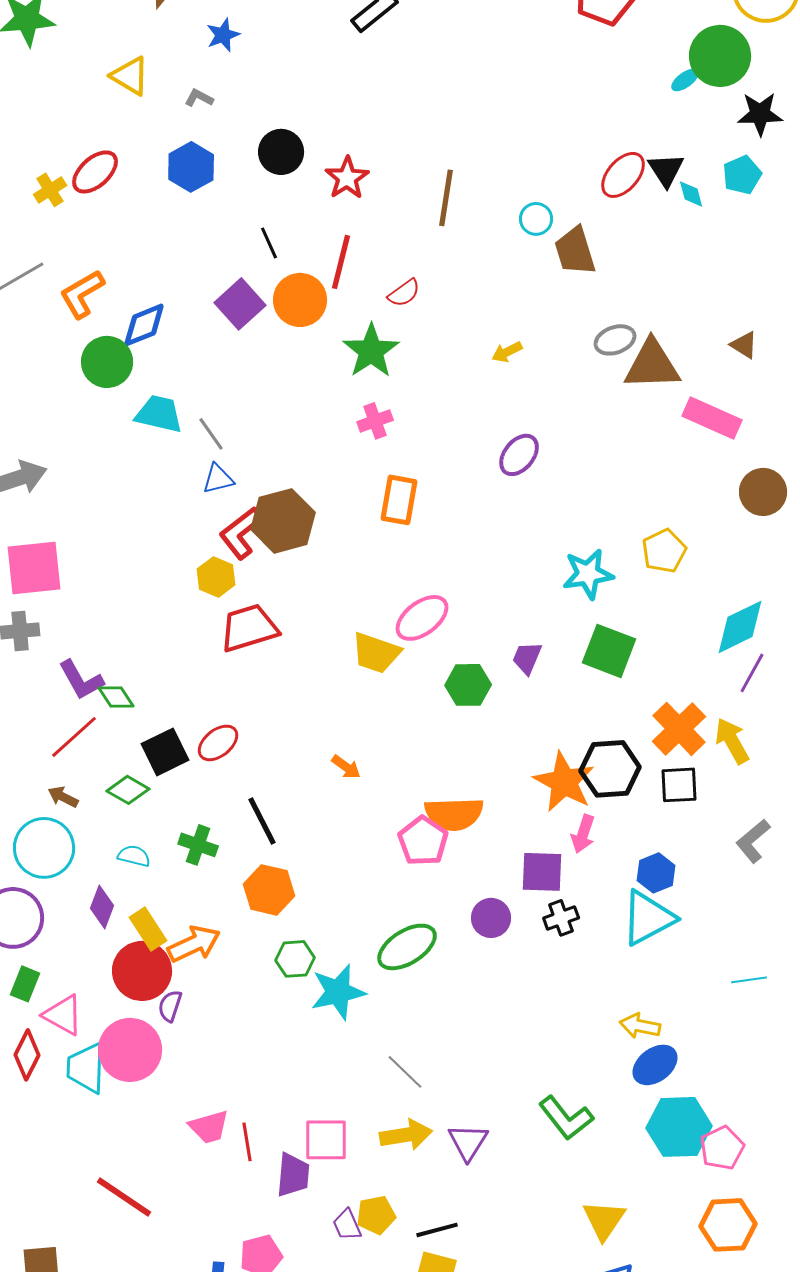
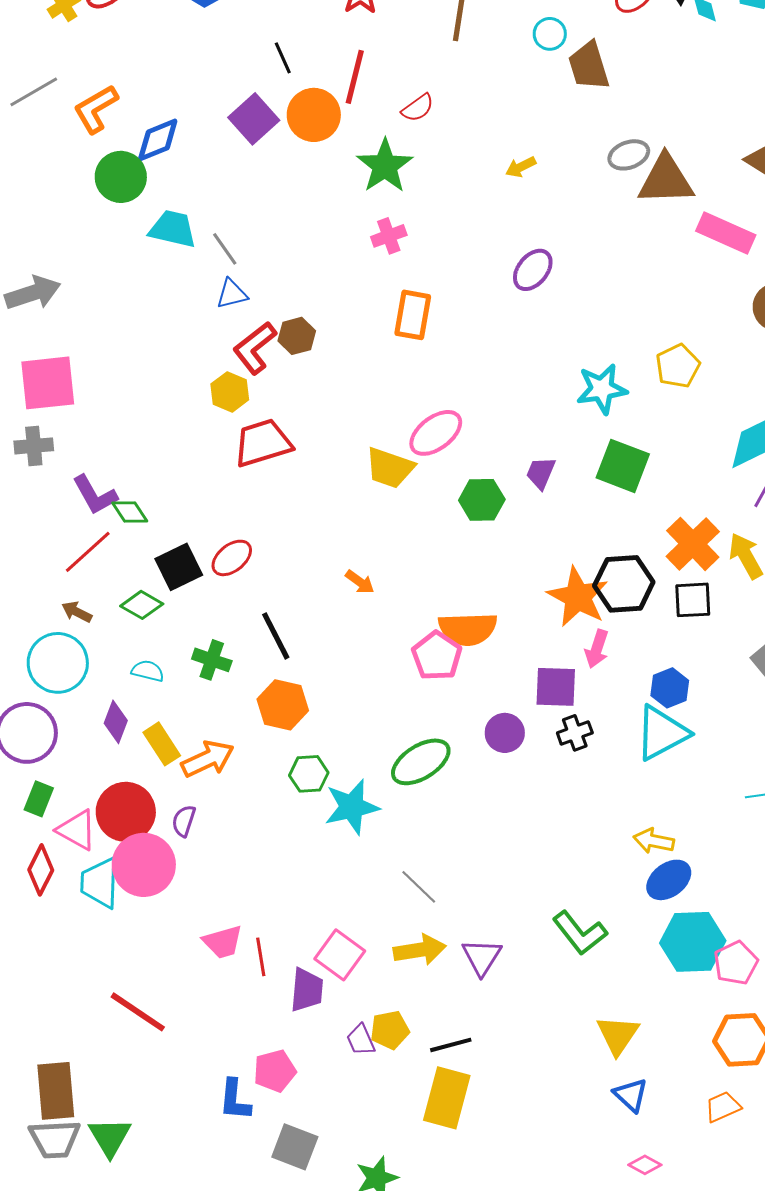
brown hexagon: (283, 521) -> (297, 336), size x0.6
red circle: (142, 971) -> (126, 812), moved
pink square: (326, 1140) -> (340, 955), turned 36

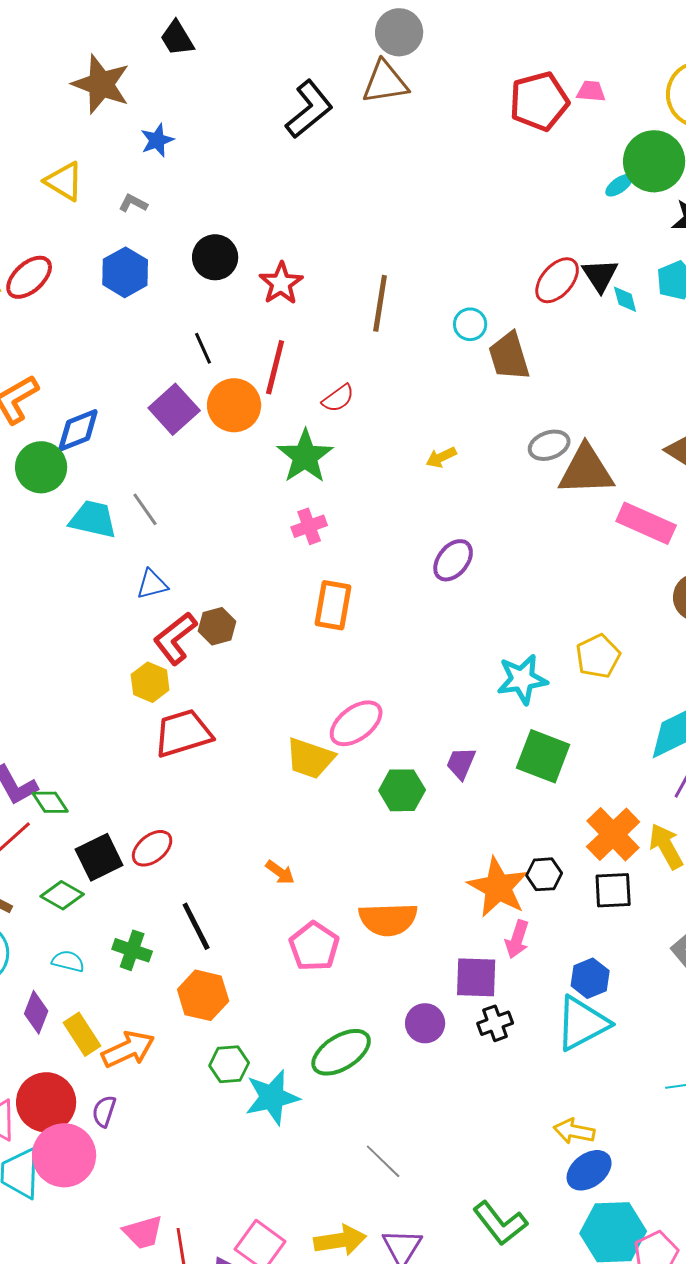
gray line: (225, 249) -> (145, 509), moved
black hexagon: (624, 584) -> (544, 874), size x0.6
pink pentagon: (437, 656) -> (314, 946), moved
gray line: (419, 887) -> (383, 1161), moved

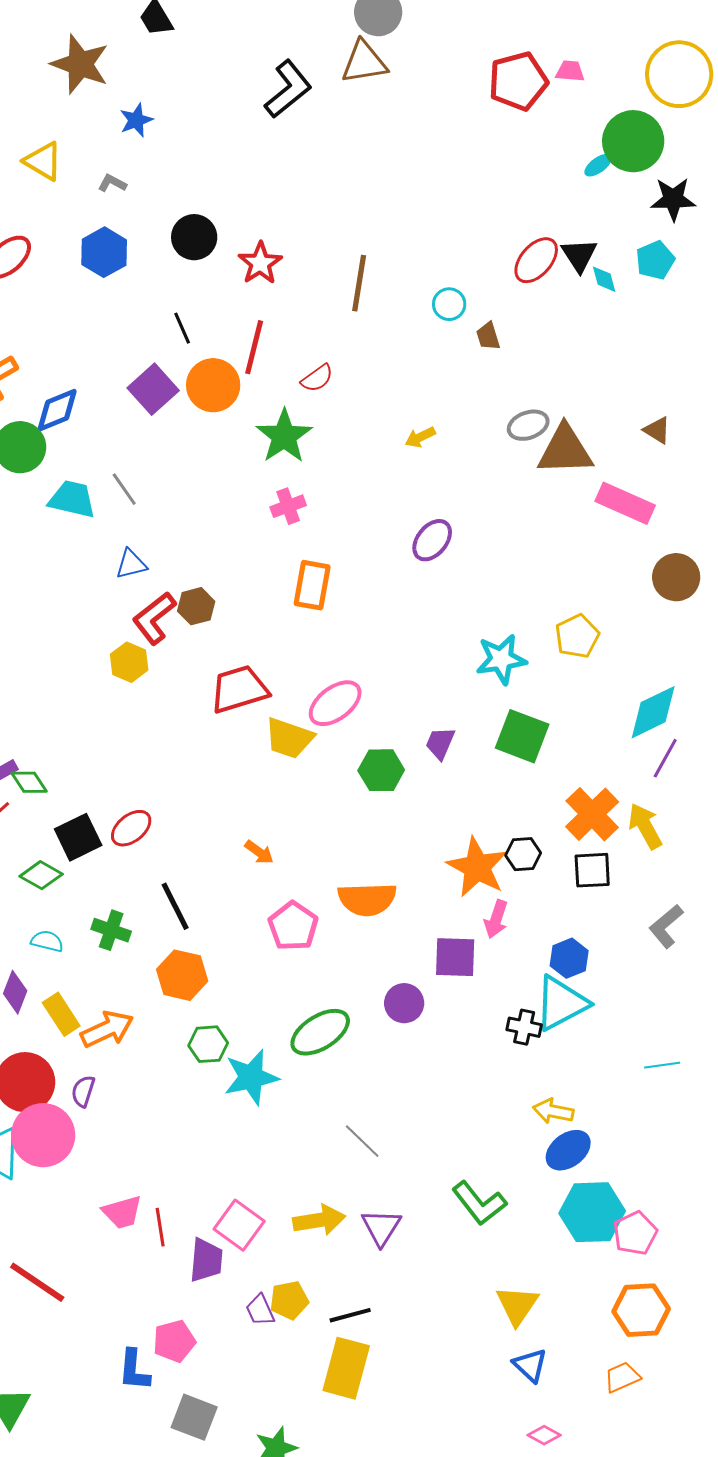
brown trapezoid: (509, 356) -> (488, 336), size x0.6
red trapezoid: (183, 733) -> (239, 689), moved
black cross: (495, 1023) -> (524, 1027), moved, turned 32

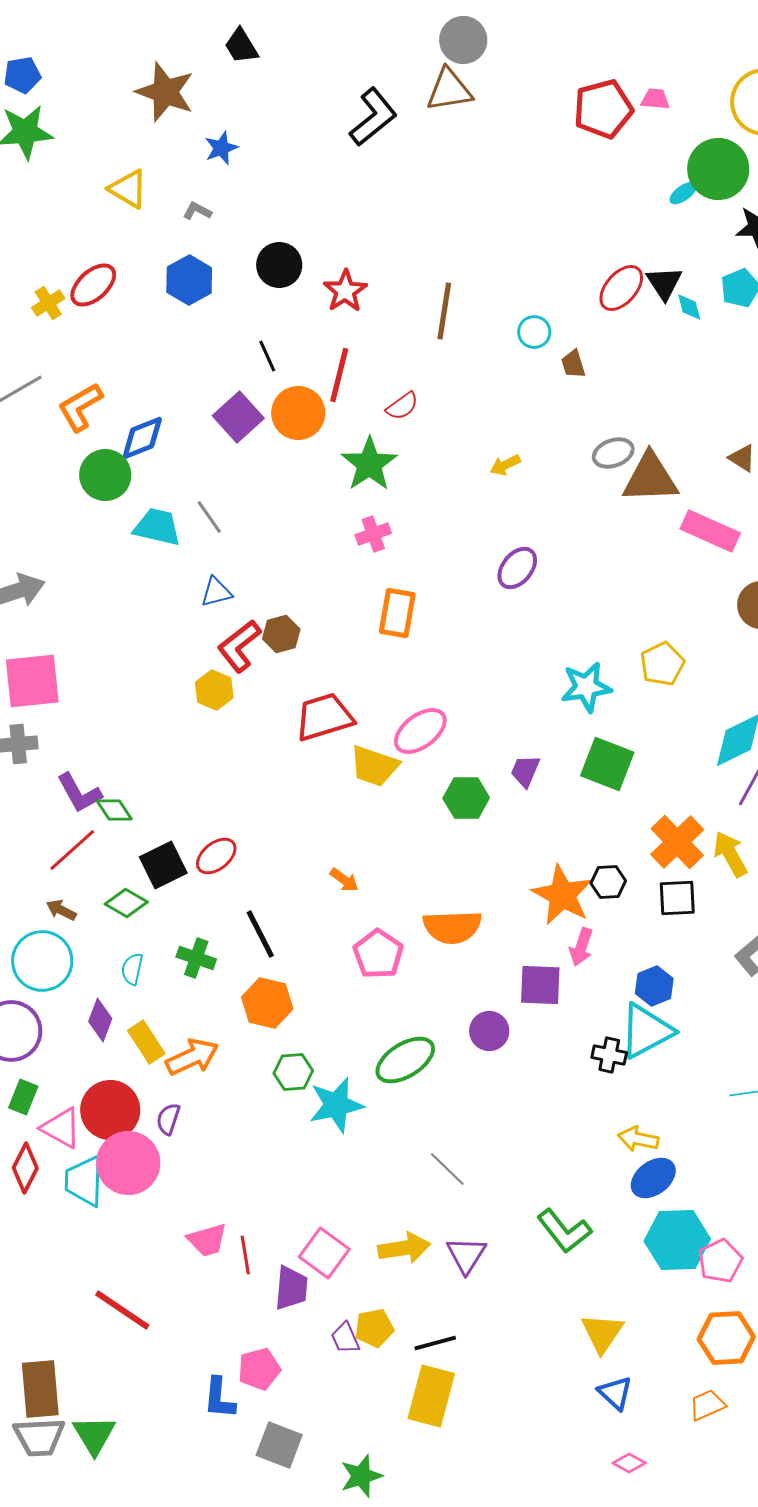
cyan semicircle: (47, 941) -> (132, 969), turned -92

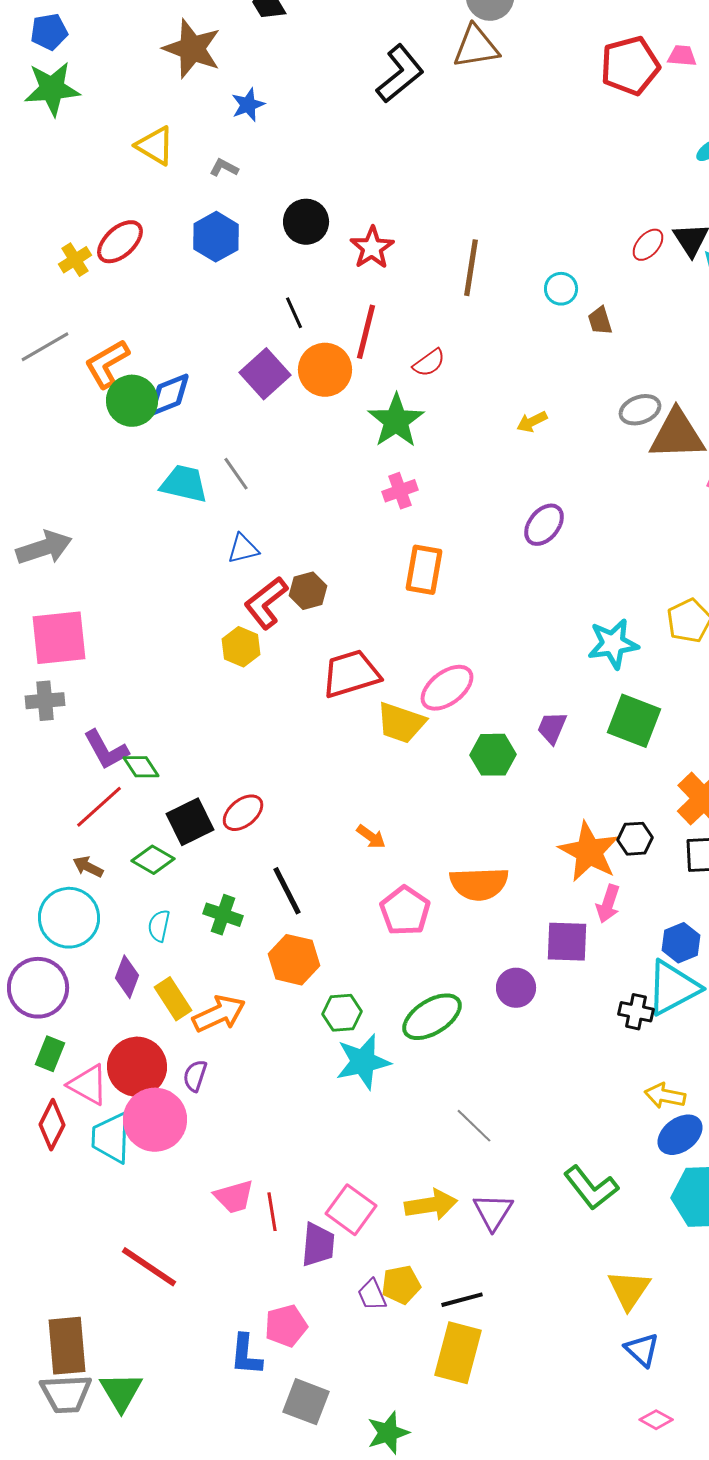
red ellipse: (621, 288) -> (648, 245), size x0.7
green circle: (105, 475) -> (132, 401), moved
green hexagon: (293, 1072) -> (342, 1013), moved

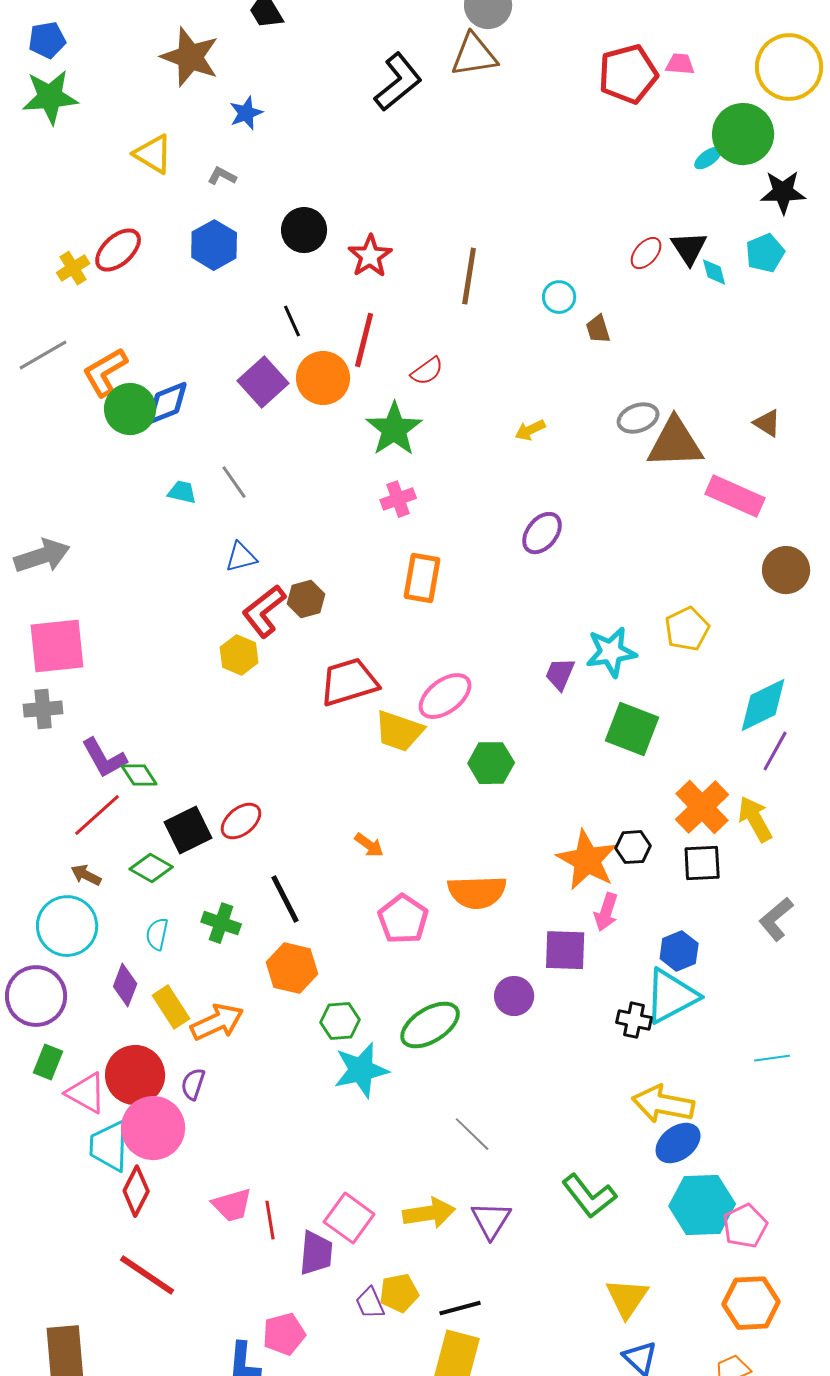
cyan trapezoid: (184, 484) -> (182, 492), size x0.6
purple trapezoid: (552, 728) -> (560, 674), moved
yellow arrow: (665, 1096) -> (663, 1104), size x1.5
red diamond: (52, 1125) -> (136, 1191), moved

